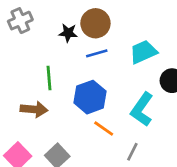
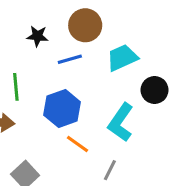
brown circle: (95, 23) -> (85, 25), moved

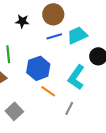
blue line: (70, 59) -> (54, 36), moved

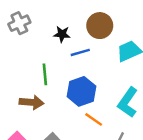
blue line: (54, 36) -> (80, 52), moved

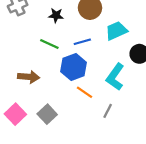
blue line: (80, 52) -> (82, 42), moved
green line: (45, 74) -> (49, 44), moved, turned -60

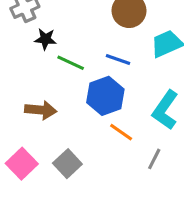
black star: (56, 15) -> (45, 39), moved
blue line: (82, 42) -> (118, 60), turned 35

